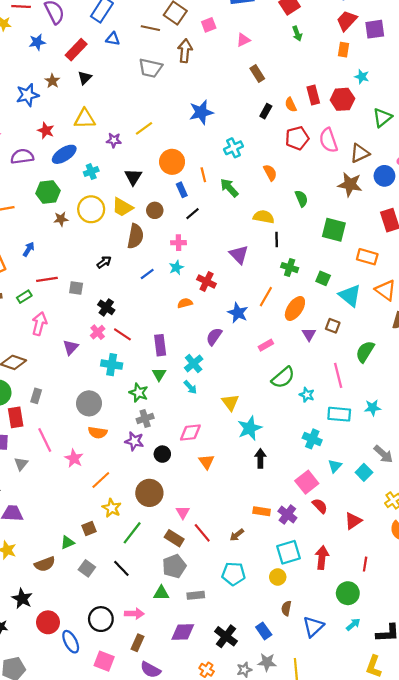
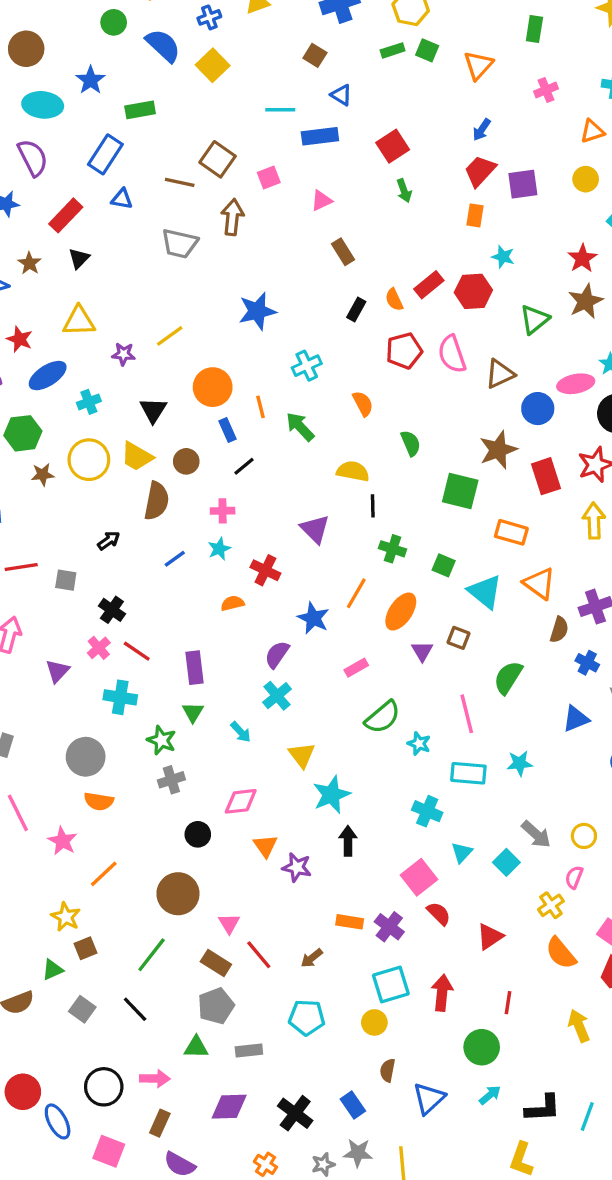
red rectangle: (313, 95) -> (429, 285), turned 66
brown star: (350, 184) -> (498, 450), moved, turned -30
cyan cross: (194, 363) -> (277, 696), moved
purple star: (134, 441) -> (297, 867), moved
yellow star: (112, 508) -> (66, 917), moved

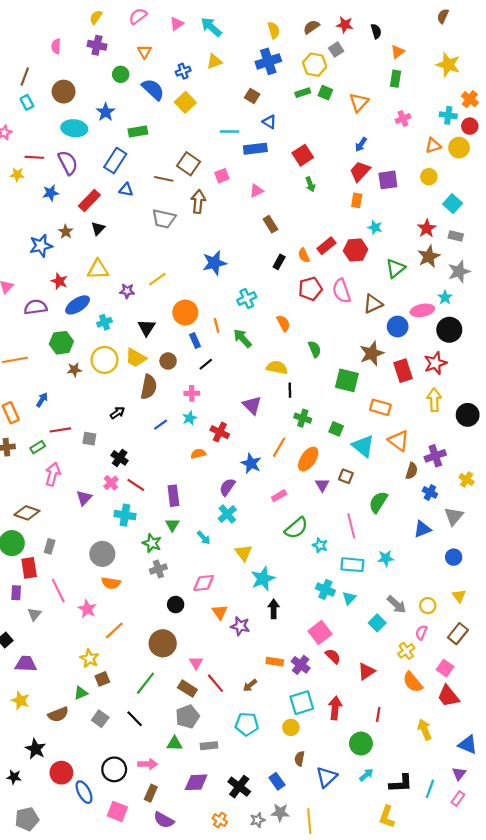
cyan triangle: (462, 852) -> (349, 598), moved

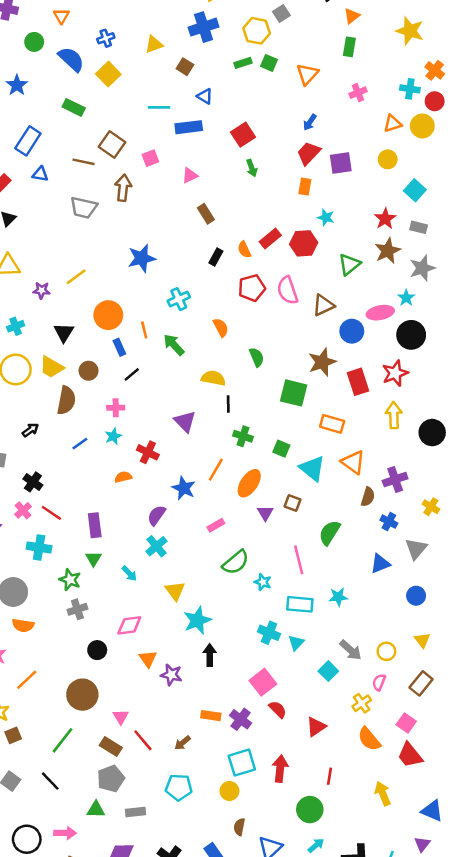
yellow triangle: (214, 61) -> (154, 44), moved
green rectangle: (138, 131) -> (74, 107), moved, turned 36

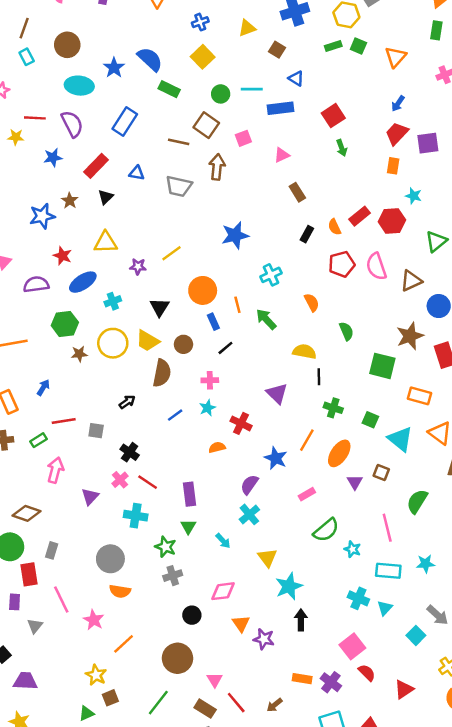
green circle: (34, 42) -> (221, 94), moved
blue semicircle: (71, 59) -> (150, 59), moved
blue triangle: (40, 174) -> (137, 173), moved

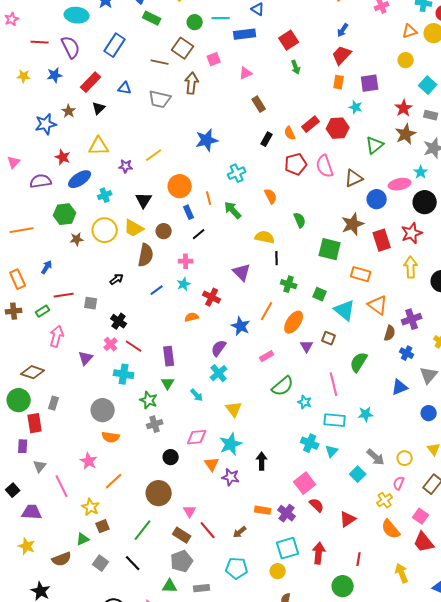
yellow star: (16, 137) -> (24, 76), moved
purple square: (428, 143) -> (370, 83), moved
cyan star: (289, 586) -> (231, 444), moved
pink line: (61, 600) -> (62, 486), moved

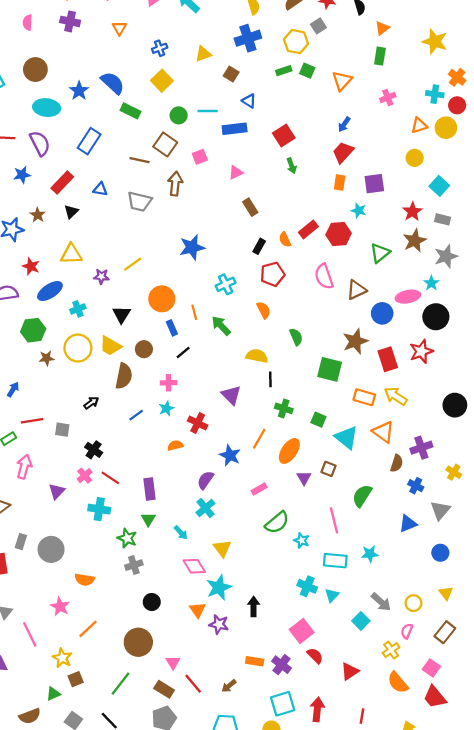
red pentagon: (296, 164) -> (273, 274), moved
yellow arrow: (411, 267) -> (396, 396), moved, turned -55
gray circle: (103, 410) -> (51, 549), moved
pink diamond: (197, 437) -> (194, 566), moved, turned 65

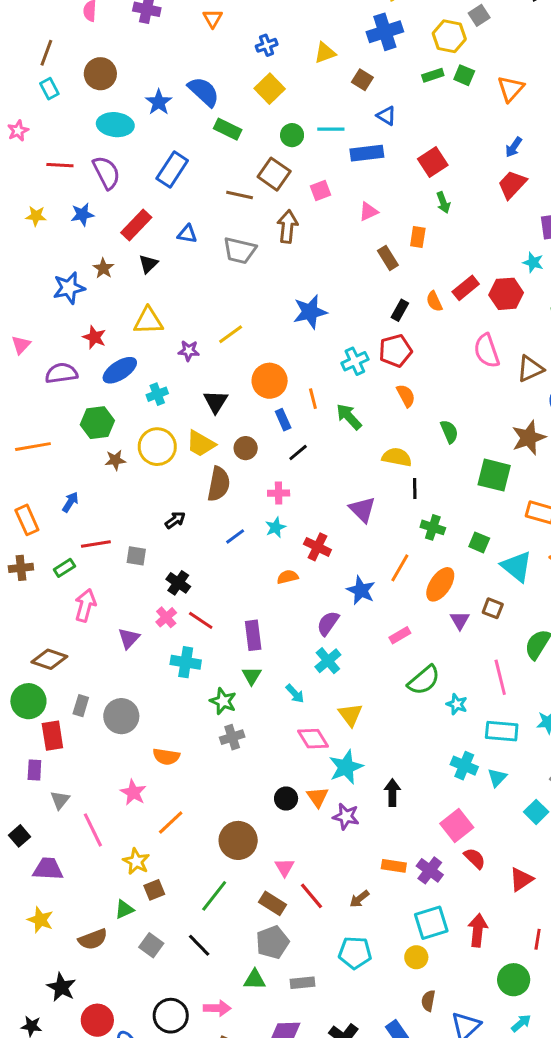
orange rectangle: (340, 183) -> (418, 237), moved
red pentagon: (273, 274) -> (395, 351), moved
black circle: (152, 602) -> (286, 799), moved

